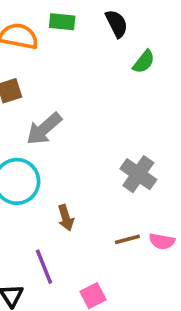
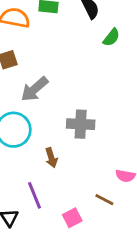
gray cross: (138, 174) -> (81, 124), moved, turned -32
brown line: (127, 239) -> (104, 200), moved, turned 42

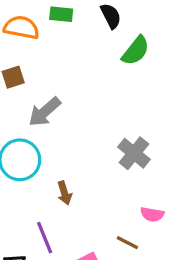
green semicircle: (111, 37) -> (136, 51), size x1.4
gray cross: (81, 124) -> (134, 153), moved, turned 36

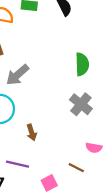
green semicircle: (136, 51) -> (82, 64), moved, turned -40
purple line: (45, 238) -> (17, 164), turned -55

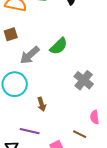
green semicircle: (82, 64) -> (59, 46), moved, turned 48
pink semicircle: (94, 148) -> (95, 117), turned 72

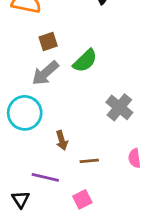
brown square: (11, 34) -> (48, 42), moved
brown line: (80, 134) -> (89, 161), moved, turned -32

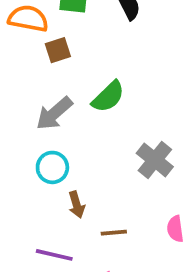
brown square: (48, 42) -> (58, 50), moved
cyan circle: (25, 113) -> (52, 167), moved, size x0.7

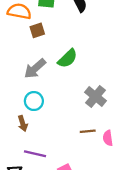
brown arrow: (77, 205) -> (23, 123), moved
brown line: (114, 233) -> (88, 131), moved

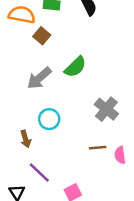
brown square: (37, 30) -> (42, 36), turned -32
cyan circle: (34, 101) -> (49, 119), moved
purple line: (35, 154) -> (39, 173), turned 30

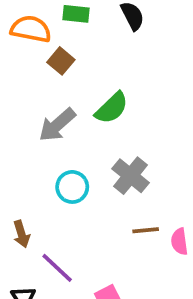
gray cross: (106, 109) -> (131, 176), moved
brown arrow: (26, 139) -> (21, 234), moved

